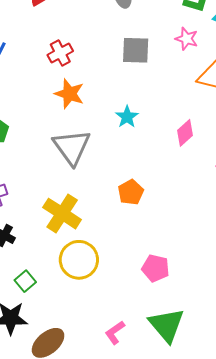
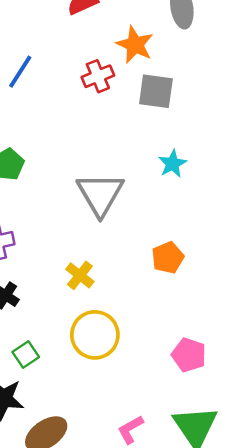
gray square: (136, 50) -> (156, 91), moved
orange star: (69, 94) -> (135, 45), moved
yellow cross: (62, 214) -> (80, 275), size x0.6

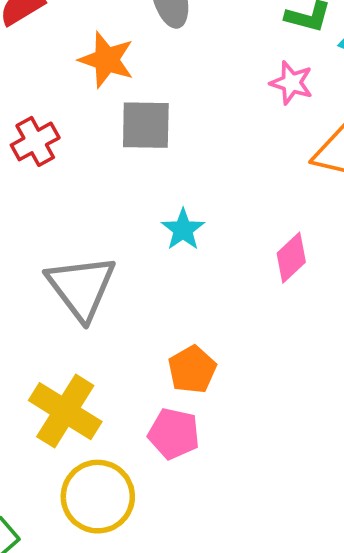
red cross: (98, 76) -> (35, 141), moved
yellow cross: (80, 275) -> (65, 411), size x1.6
pink pentagon: (189, 355) -> (174, 434), moved

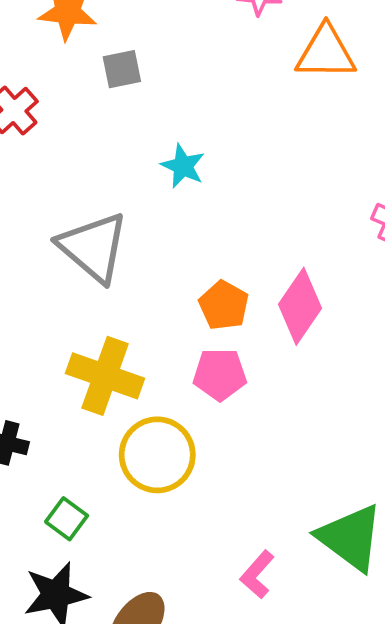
gray square: (146, 125) -> (122, 69), size x0.7
pink diamond: (291, 258) -> (300, 306), moved, size x1.4

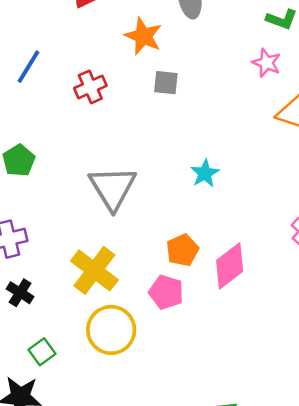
cyan star: (183, 166) -> (205, 173), moved

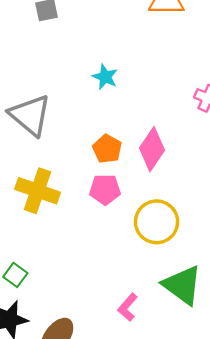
yellow circle: (111, 330) -> (157, 222), moved

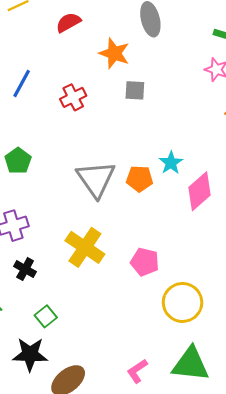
orange pentagon: (107, 149) -> (140, 179), moved, turned 30
pink diamond: (152, 149) -> (199, 191), moved
green triangle: (182, 285) -> (191, 364), turned -45

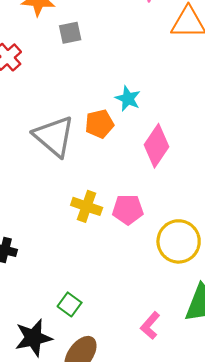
pink diamond: (199, 191) -> (156, 146), moved
yellow cross: (85, 247) -> (87, 206), moved, size x0.7
green square: (46, 316) -> (70, 304), moved

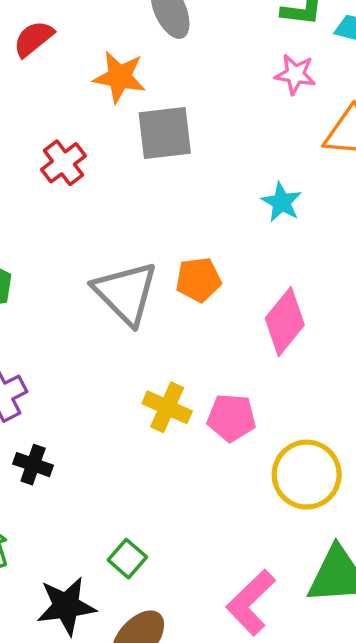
gray square: (70, 33) -> (165, 133), size x1.6
cyan star: (128, 99) -> (282, 202), moved
pink L-shape: (150, 326) -> (251, 603), size x1.5

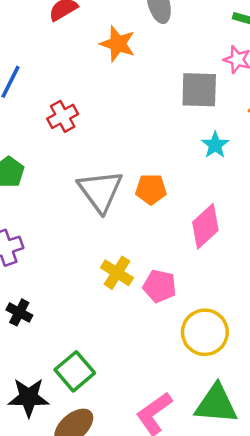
gray square: (165, 133) -> (199, 90), moved
red cross: (63, 163) -> (63, 116), moved
black cross: (33, 465) -> (19, 312), moved
green square: (127, 559) -> (75, 371), size x1.5

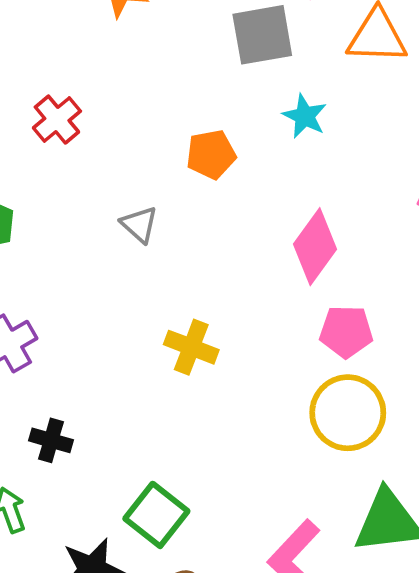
orange pentagon: (151, 189) -> (211, 154), moved
gray triangle: (100, 191) -> (139, 224), size x0.5
pink pentagon: (159, 286) -> (346, 331), moved

